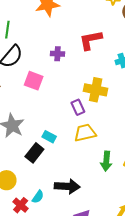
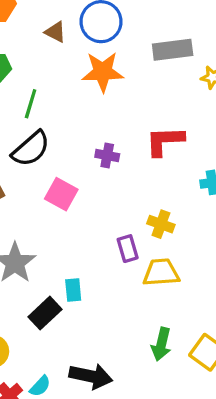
yellow cross: (96, 90) -> (161, 224), size x0.7
yellow trapezoid: (85, 133) -> (161, 272), moved
cyan rectangle: (49, 137) -> (73, 290), turned 48

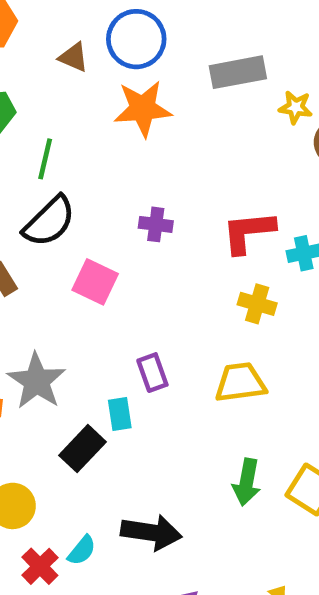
red L-shape: (165, 141) -> (248, 232), moved
yellow cross: (161, 224) -> (257, 304), moved
purple rectangle: (128, 249) -> (152, 373), moved

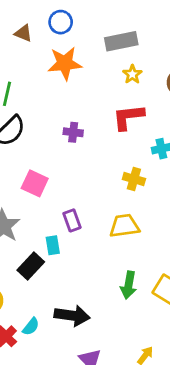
blue circle: (136, 39) -> (61, 22), size x0.7
yellow star: (296, 107) -> (132, 74), moved, turned 30
red L-shape: (248, 232) -> (128, 117), moved
pink square: (95, 282) -> (35, 183), moved

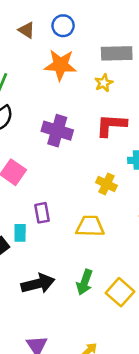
yellow star: (132, 74) -> (104, 83), moved
purple cross: (73, 132) -> (57, 131), size x1.6
black arrow: (72, 315) -> (38, 284), moved, turned -32

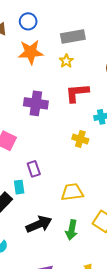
yellow trapezoid: (90, 226) -> (72, 192), moved
green arrow: (85, 282) -> (72, 230), moved

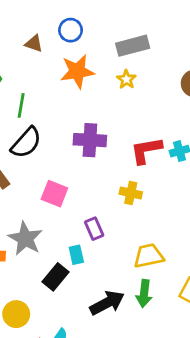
red L-shape: (77, 93) -> (146, 150), moved
yellow cross: (80, 139) -> (131, 193), moved
green arrow: (72, 230) -> (144, 294), moved

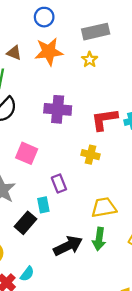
brown triangle: (34, 44) -> (14, 53), moved

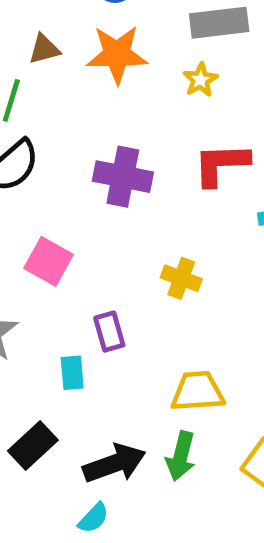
brown triangle: (14, 53) -> (44, 49), turned -42
red L-shape: (104, 119) -> (221, 164), moved
black rectangle: (25, 223) -> (33, 445), moved
cyan semicircle: (27, 274) -> (93, 518), moved

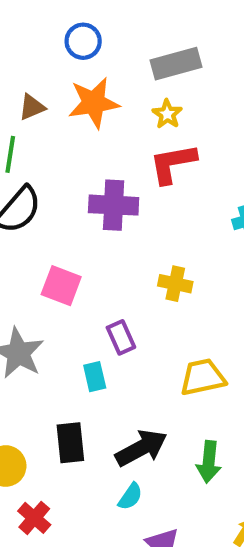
red L-shape: (221, 164) -> (173, 163), moved
black rectangle: (33, 445) -> (70, 443), turned -45
green arrow: (181, 456) -> (209, 462), moved

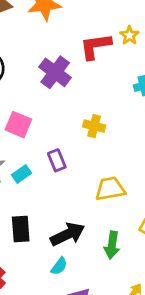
yellow star: (167, 114) -> (129, 35), moved
purple cross: (114, 205) -> (55, 72), turned 32
cyan rectangle: (95, 377) -> (21, 174), moved, turned 66

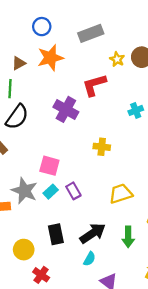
yellow star: (129, 35) -> (117, 59), moved
pink square: (18, 125) -> (49, 166), moved
purple rectangle: (57, 160) -> (73, 191), moved

